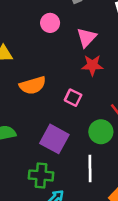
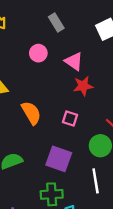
pink triangle: (87, 38) -> (74, 61), turned -30
orange semicircle: (33, 85) -> (31, 113), turned -95

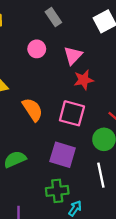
pink triangle: (74, 61) -> (73, 55), turned 42
pink square: (70, 118) -> (72, 113), size x1.6

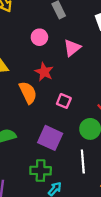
red star: (84, 80) -> (44, 72), moved, turned 30
pink square: (72, 113) -> (64, 101), size x0.6

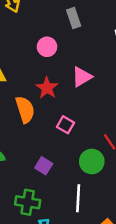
pink triangle: (72, 48) -> (82, 77), moved
purple square: (50, 138) -> (44, 166), size x0.6

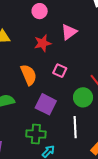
red star: (47, 88) -> (43, 43), turned 30
orange semicircle: (25, 110) -> (29, 75), moved
purple square: (44, 166) -> (46, 104), size x1.5

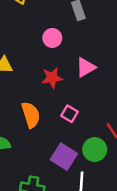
purple square: (46, 104) -> (64, 157), moved

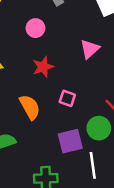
pink triangle: (86, 67) -> (90, 49), moved
purple square: (64, 157) -> (70, 141), turned -35

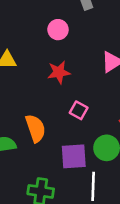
orange semicircle: (30, 107) -> (35, 128), moved

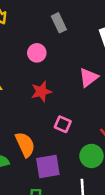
purple square: (74, 156) -> (48, 166), moved

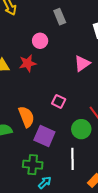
red star: (41, 92) -> (28, 63), moved
purple square: (48, 166) -> (44, 136), turned 30

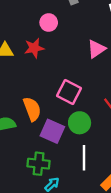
pink square: (59, 101) -> (69, 92), size x1.5
green circle: (81, 129) -> (80, 123), moved

